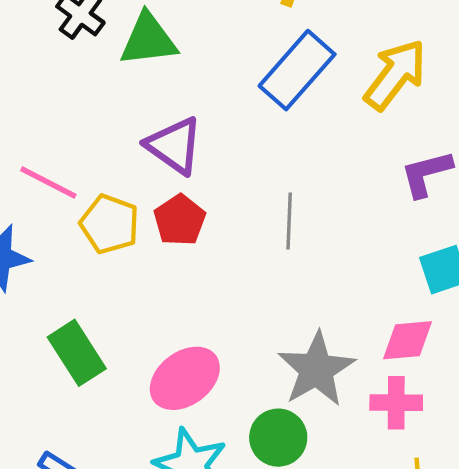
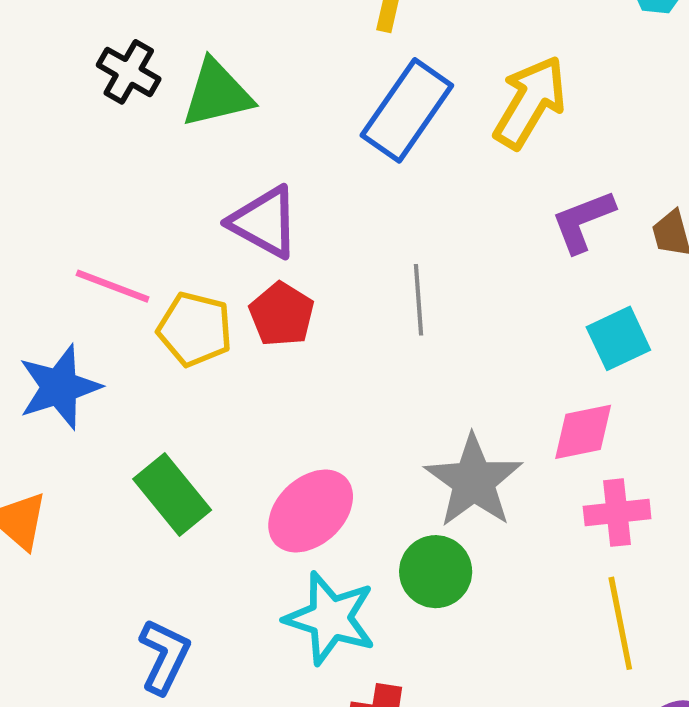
pink cross: (396, 403) -> (617, 513), moved

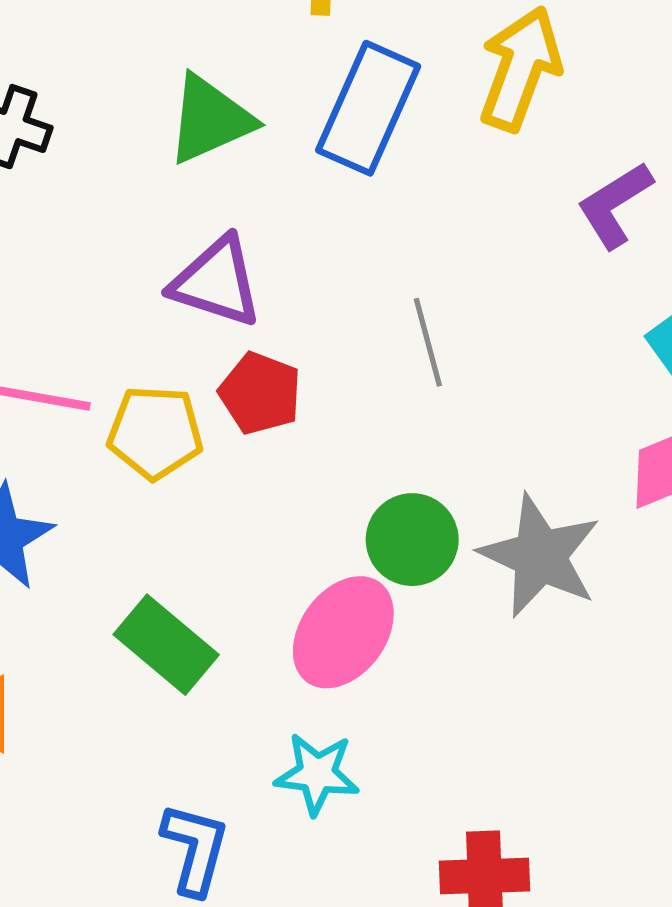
green triangle: (217, 94) -> (210, 119), moved
green circle: (436, 572) -> (412, 540), moved
cyan star: (330, 618) -> (317, 774), moved, size x0.7

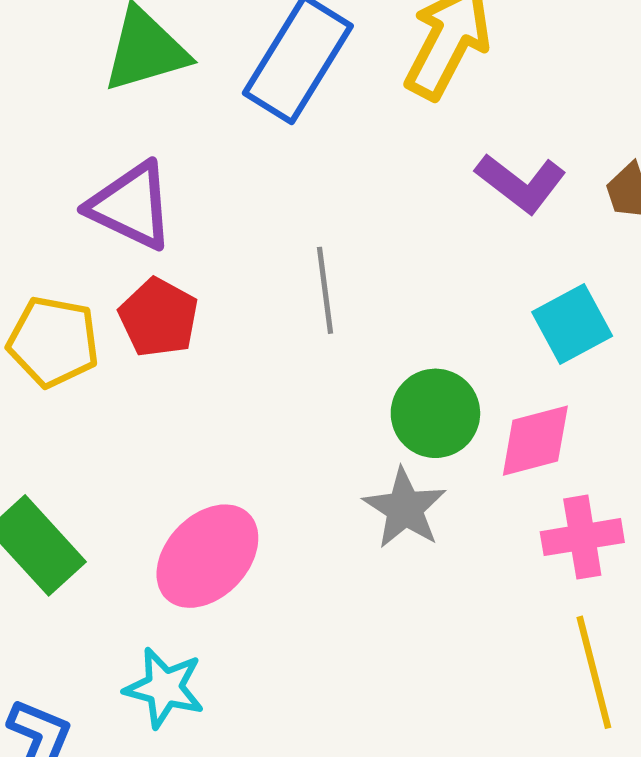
purple L-shape: (615, 205) -> (521, 183), turned -118
green circle: (412, 540) -> (435, 413), moved
gray star: (540, 556) -> (405, 508), size x0.7

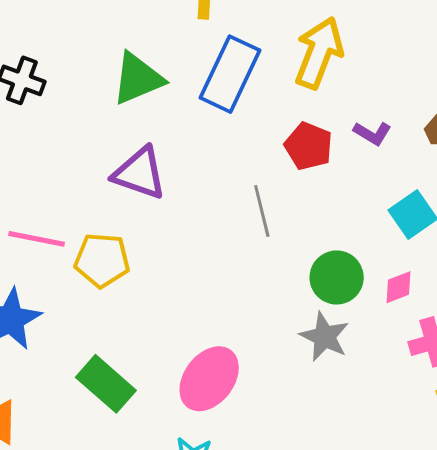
purple L-shape: (521, 183) -> (372, 133), size x0.7
red pentagon: (159, 318) -> (308, 146), moved
pink diamond: (535, 441) -> (398, 287), size x0.7

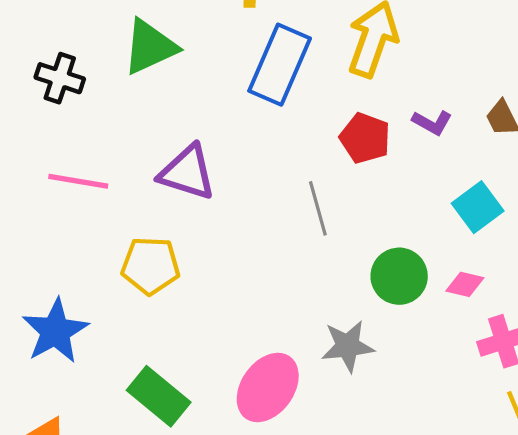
green triangle: (138, 79) -> (150, 47), moved
pink line: (37, 239) -> (78, 181), moved
pink diamond: (398, 287) -> (465, 284), turned 36
gray star: (324, 337) -> (348, 346), moved, turned -30

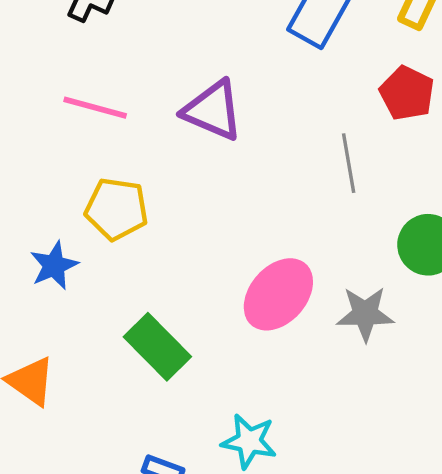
yellow pentagon: (150, 266) -> (117, 209), moved
blue star: (55, 331) -> (54, 266), size x0.7
pink ellipse: (268, 387) -> (278, 294), moved

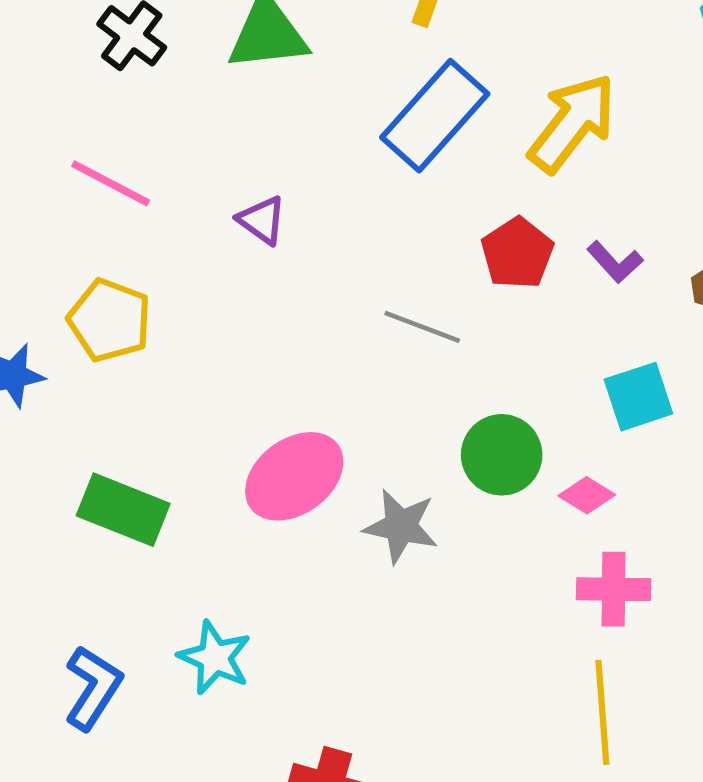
purple triangle: (213, 110) -> (262, 220), size x0.6
gray line: (349, 163) -> (422, 327), turned -72
green rectangle: (157, 347) -> (123, 510), turned -36

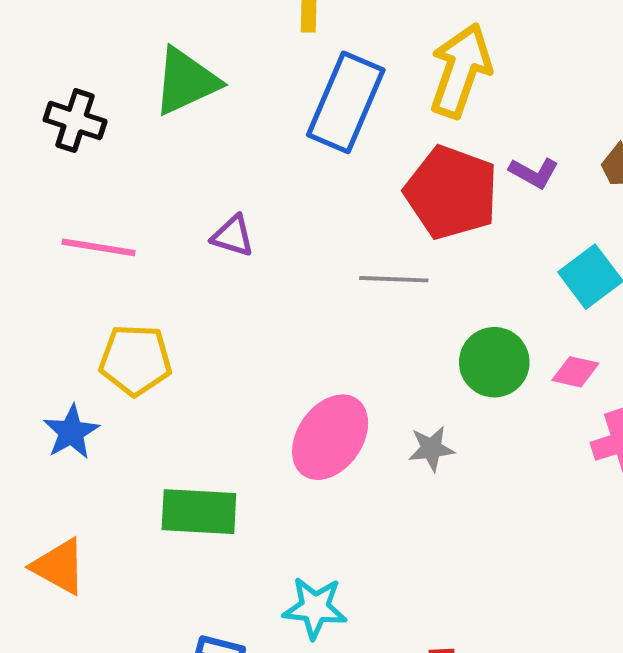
red pentagon: (517, 253) -> (451, 192), size x1.5
gray star: (401, 526) -> (431, 449), size x0.7

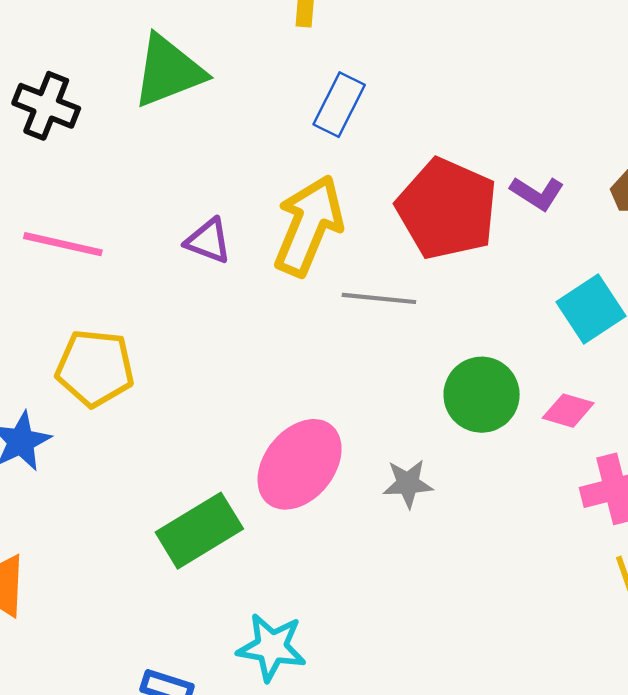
yellow arrow: (461, 70) -> (309, 226), moved
blue rectangle: (346, 102) -> (339, 105), size x0.6
green rectangle: (199, 512) -> (199, 531), moved, turned -38

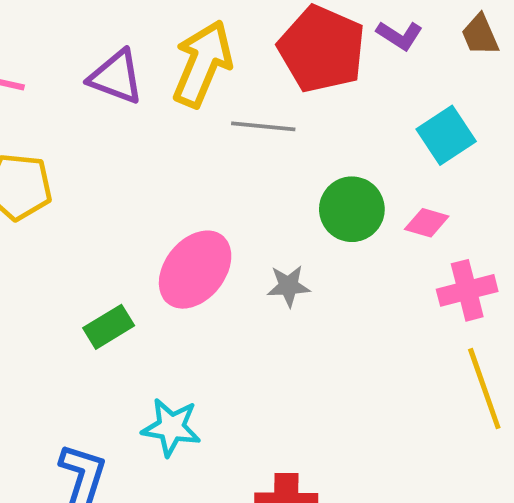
purple triangle: (208, 241) -> (116, 77), size x1.4
green rectangle: (199, 531) -> (109, 327), size x0.7

